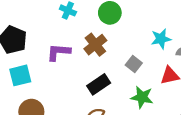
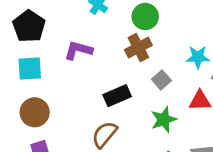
brown cross: (95, 45) -> (138, 48), moved
green star: (142, 97) -> (164, 120), turned 30

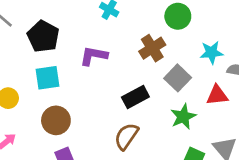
green circle: (145, 17) -> (178, 16), moved
gray square: (161, 80) -> (178, 78), size x1.4

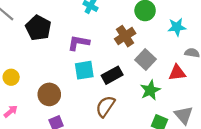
cyan star: (211, 52) -> (177, 27), moved
cyan square: (48, 78) -> (84, 70), moved

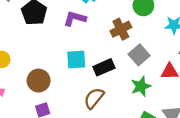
purple L-shape: (79, 43) -> (75, 19), moved

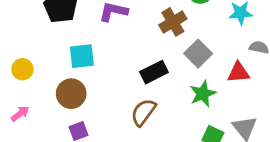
cyan square: (76, 60) -> (82, 56), moved

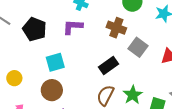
brown cross: (173, 22) -> (116, 28), turned -30
green star: (203, 94) -> (133, 95), moved

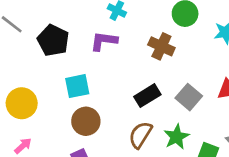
gray square: (138, 47) -> (189, 97), moved
yellow circle: (14, 78) -> (22, 103), size x1.5
brown circle: (52, 90) -> (86, 121), moved

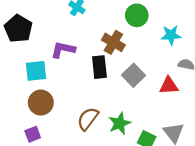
purple L-shape: (104, 41) -> (63, 50), moved
black rectangle: (147, 96) -> (99, 67), moved, turned -70
gray square: (189, 97) -> (133, 75), moved

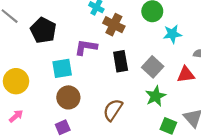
cyan star: (171, 35) -> (172, 34), moved
brown cross: (113, 42) -> (114, 25), moved
green star: (120, 123) -> (156, 96), moved

